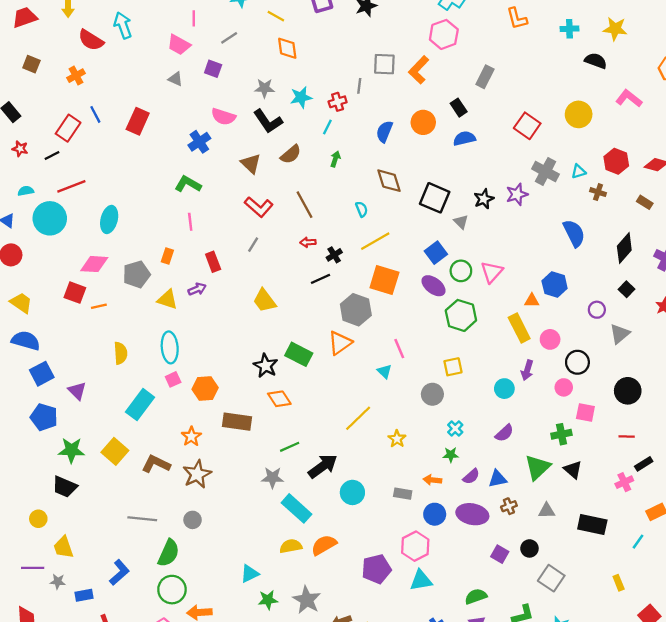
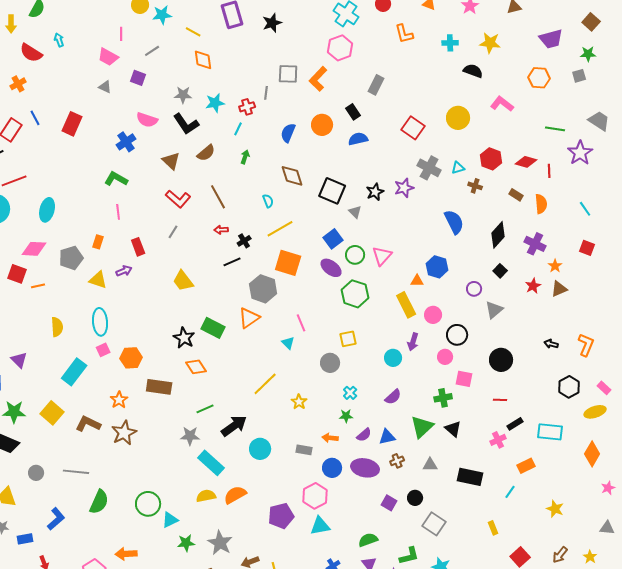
cyan arrow: (123, 25) -> (59, 40), size x0.6
gray circle: (193, 520) -> (36, 473), moved
green circle: (172, 590) -> (148, 504), moved

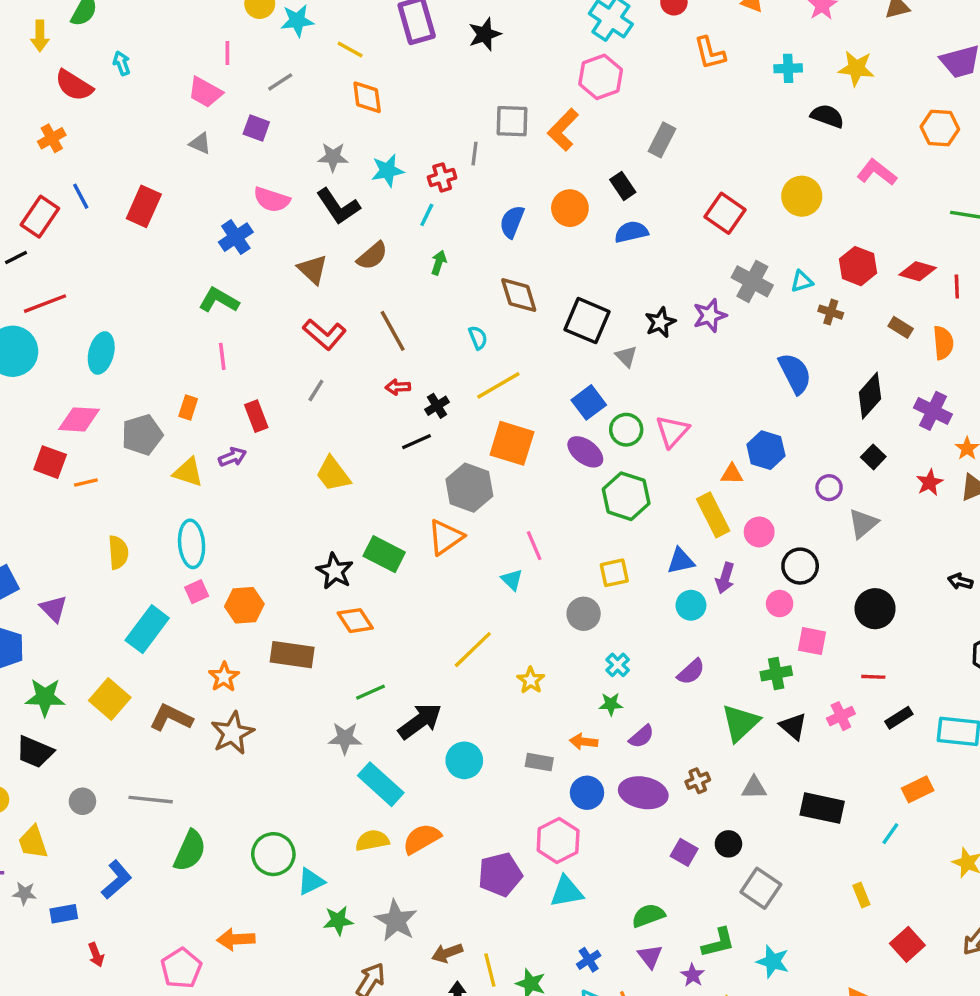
blue triangle: (387, 437) -> (681, 561), moved
pink cross: (498, 440) -> (841, 716), moved

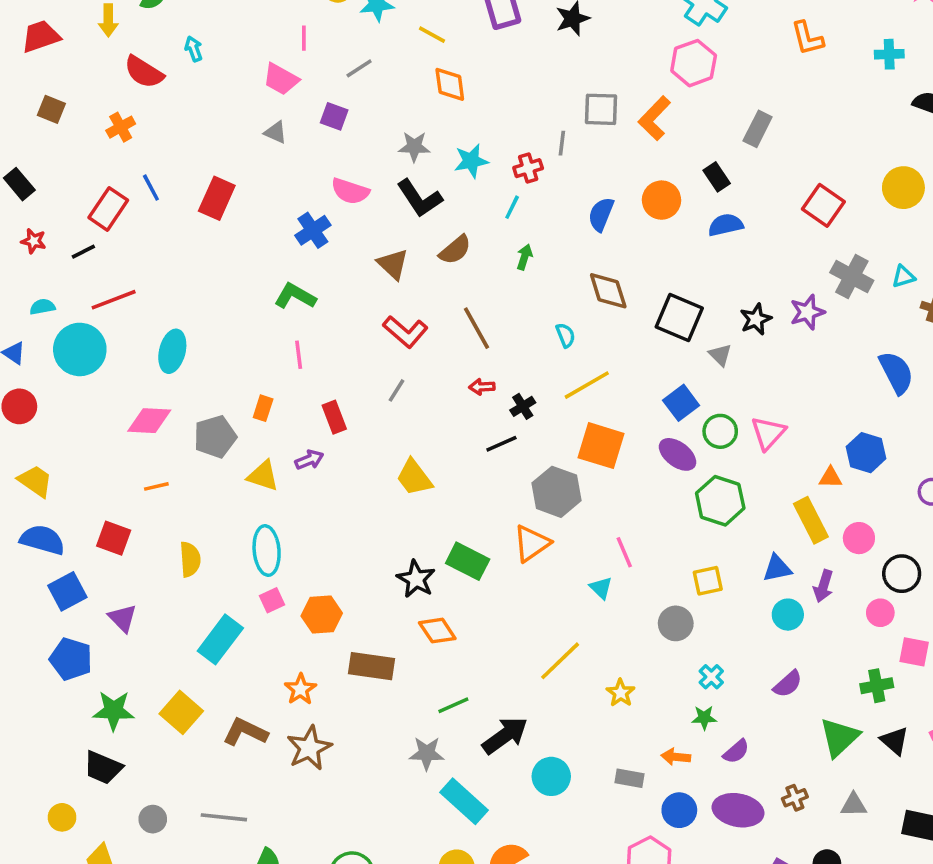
red square: (50, 462) -> (114, 538), moved

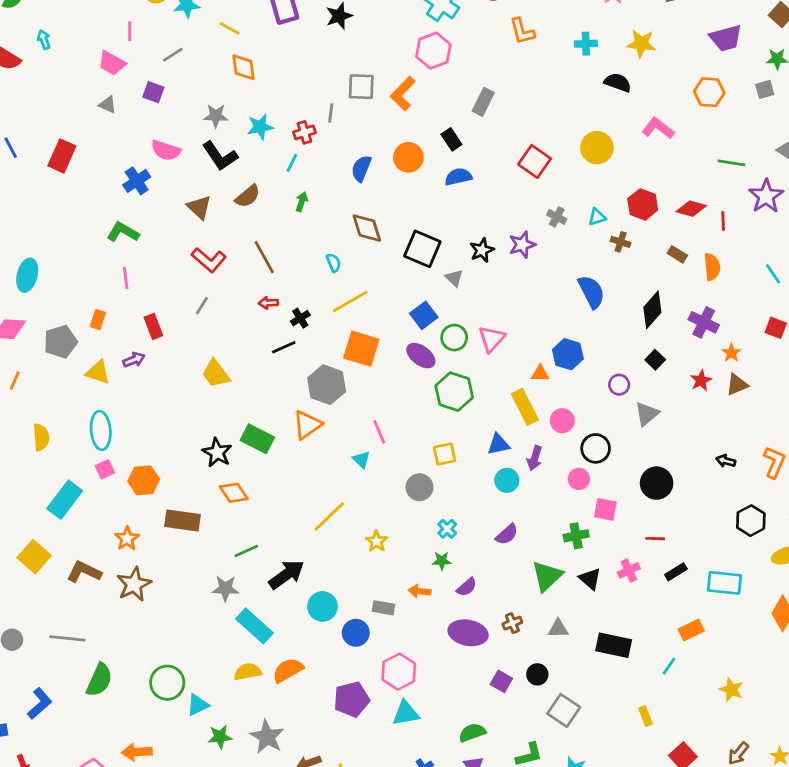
gray cross: (852, 277) -> (557, 217), size x0.6
orange line: (156, 486) -> (15, 381), turned -54
blue circle: (679, 810) -> (356, 633), moved

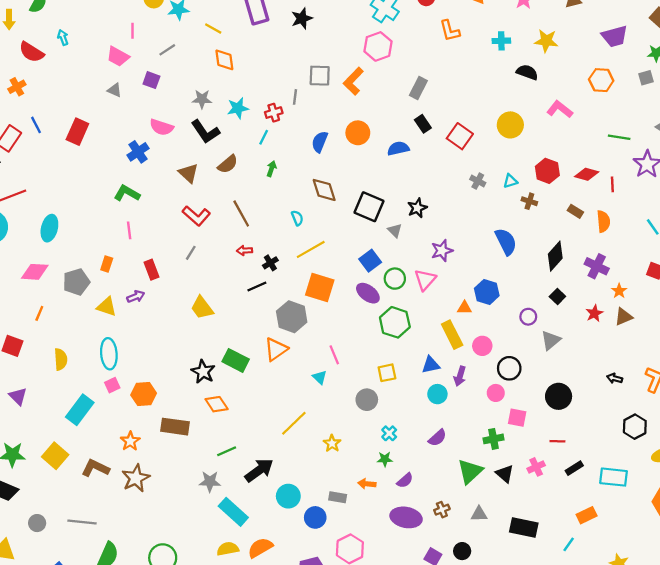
black rectangle: (451, 139) -> (423, 124), moved
purple star: (522, 245) -> (442, 251), moved

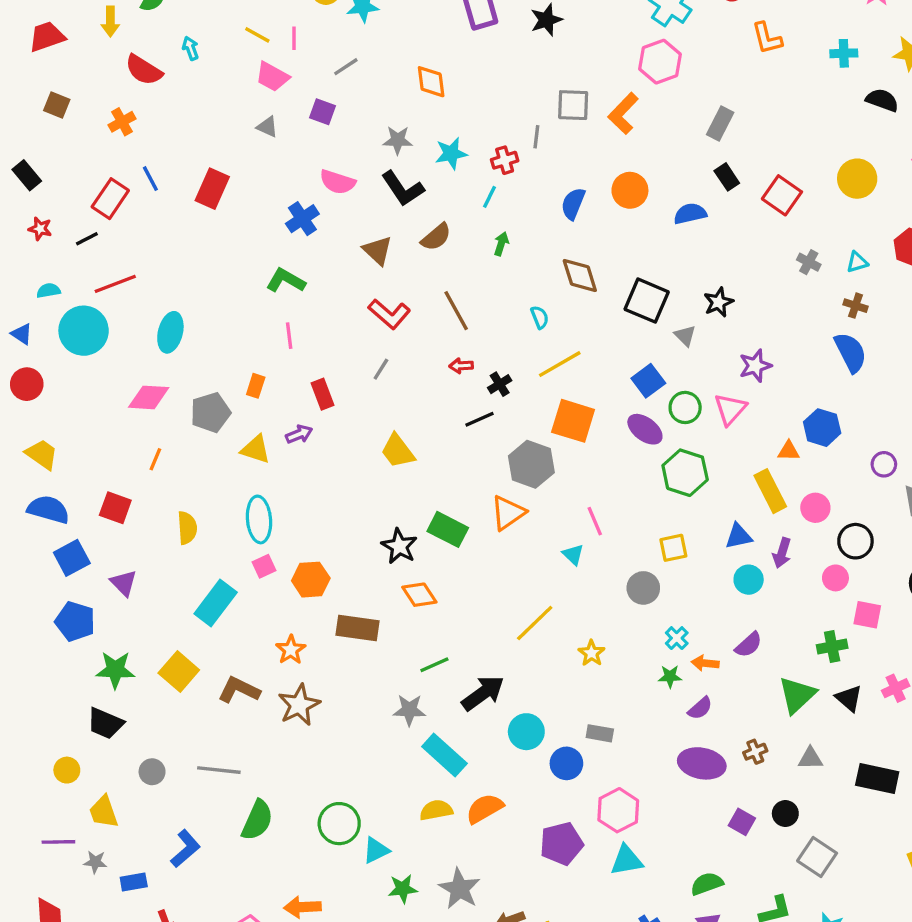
yellow line: (213, 29) -> (257, 35), moved
brown cross: (529, 201) -> (855, 306), moved
orange arrow: (367, 484) -> (705, 663), moved

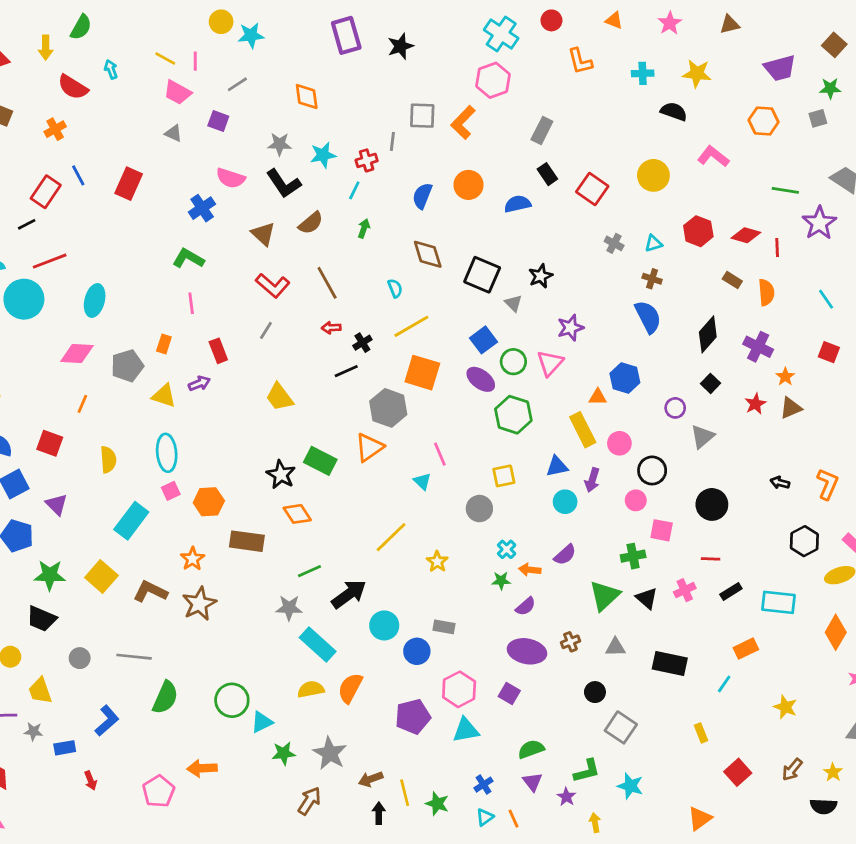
orange semicircle: (485, 809) -> (350, 688), turned -32
purple square: (742, 822) -> (509, 693), moved

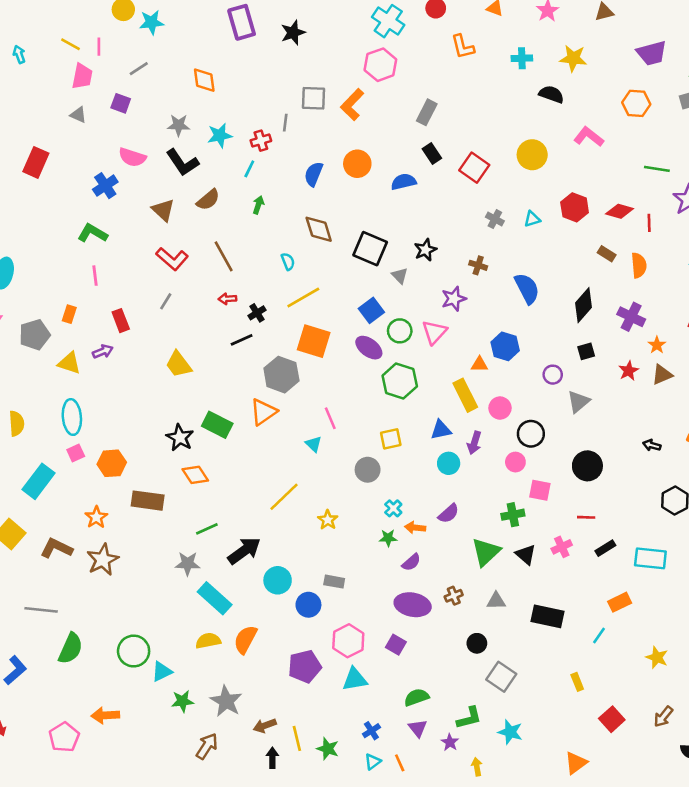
pink trapezoid: (178, 92) -> (82, 76), turned -108
brown cross: (652, 279) -> (478, 265), moved
black square: (711, 383) -> (586, 351), turned 30

